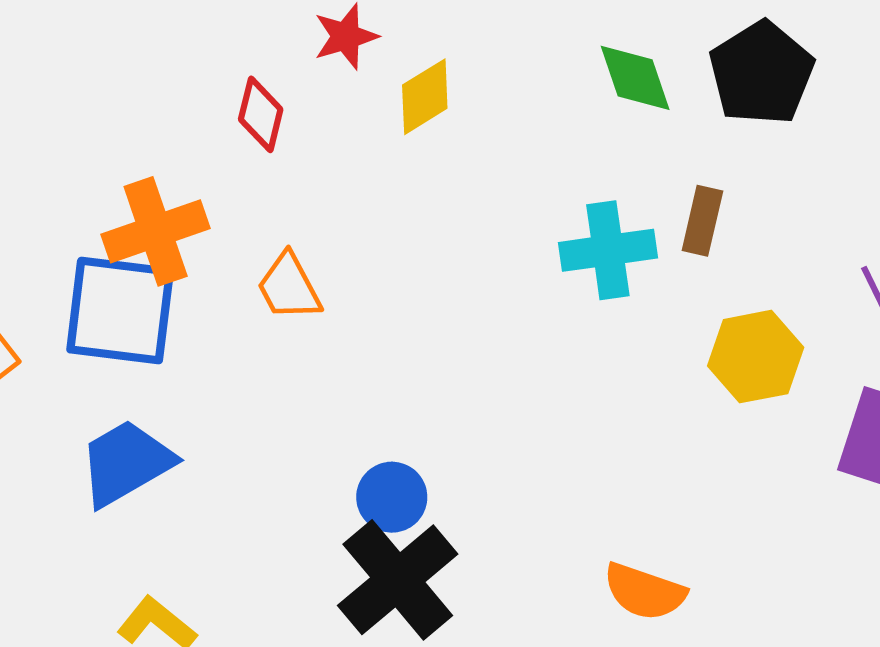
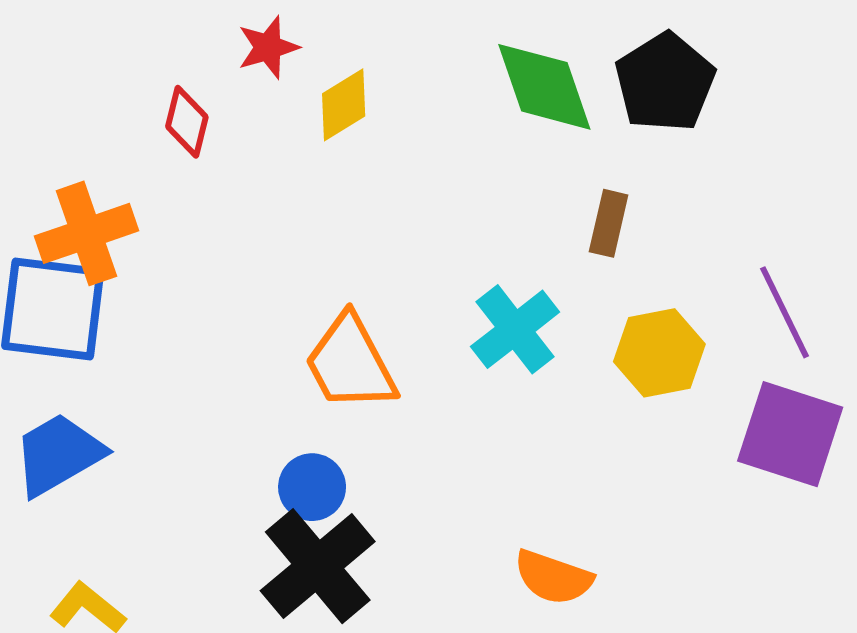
green diamond: (635, 78) -> (544, 87), size x1.4
cyan cross: (608, 250) -> (515, 329), moved, turned -30
orange trapezoid: (289, 287) -> (350, 363), moved, size x1.5

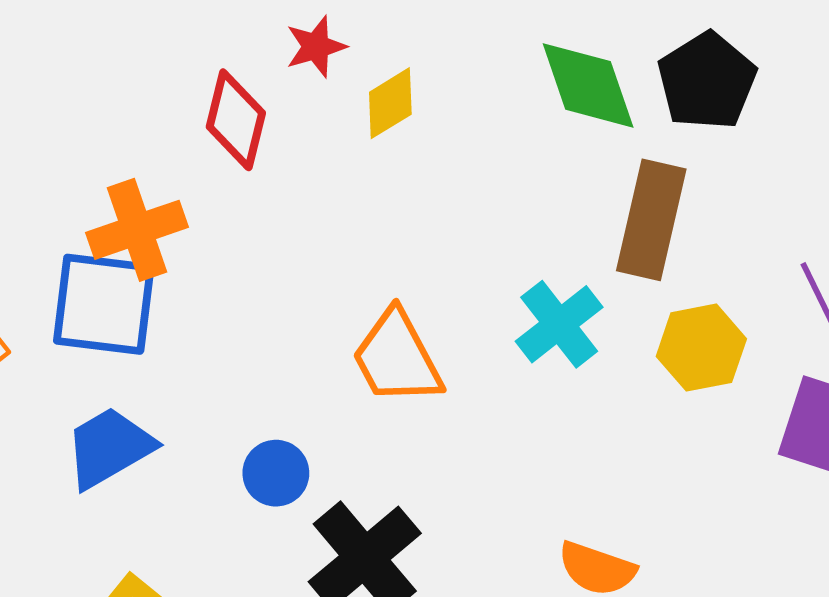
red diamond: (187, 122) -> (236, 120), size x1.4
brown rectangle: (609, 223) -> (651, 220), size x1.8
blue circle: (312, 487) -> (276, 473), moved

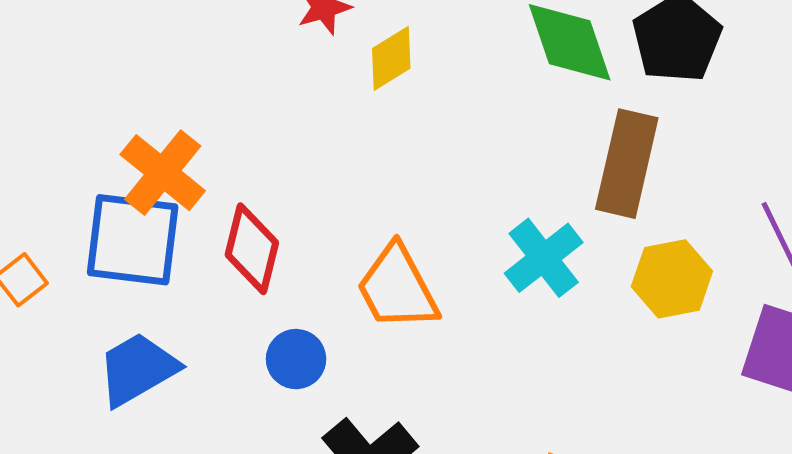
red diamond: (236, 120) -> (252, 249), moved
orange cross: (137, 230) -> (163, 173), turned -32
blue circle: (276, 473) -> (296, 359), moved

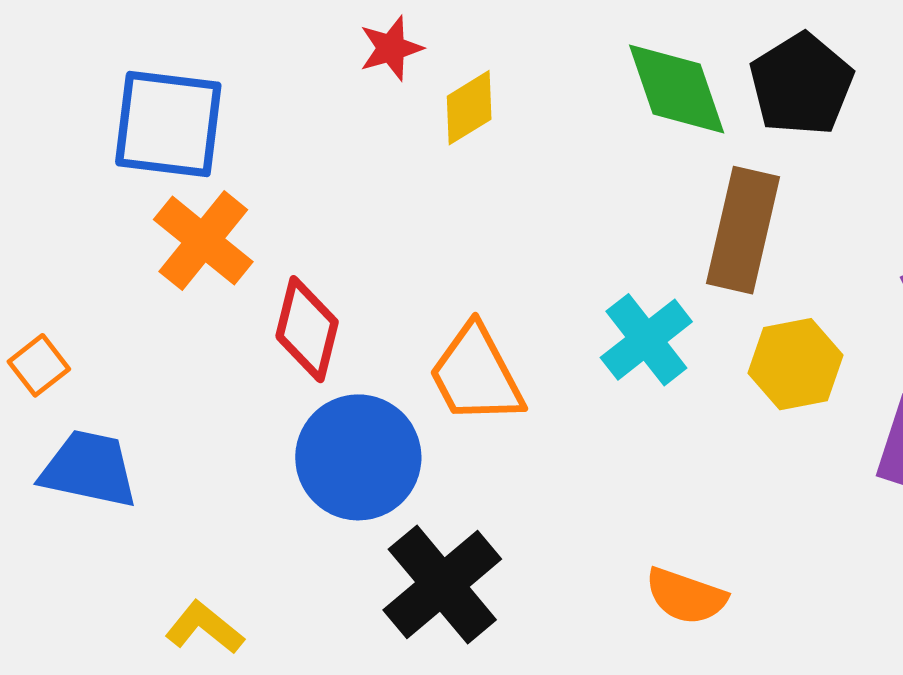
blue square: (133, 240) -> (168, 124), moved
blue circle: (296, 359) -> (358, 457), size x1.8
blue trapezoid: (138, 369) -> (89, 469), moved, turned 42

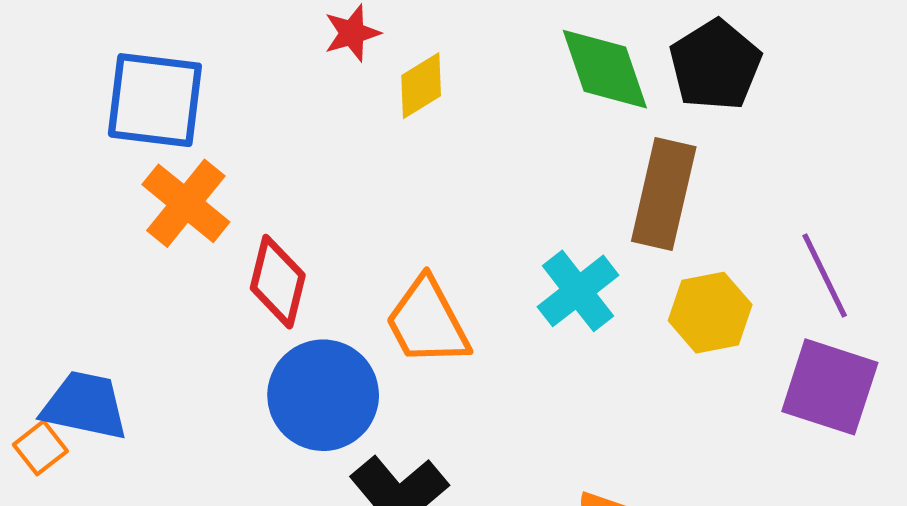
orange square: (39, 365) -> (40, 448), moved

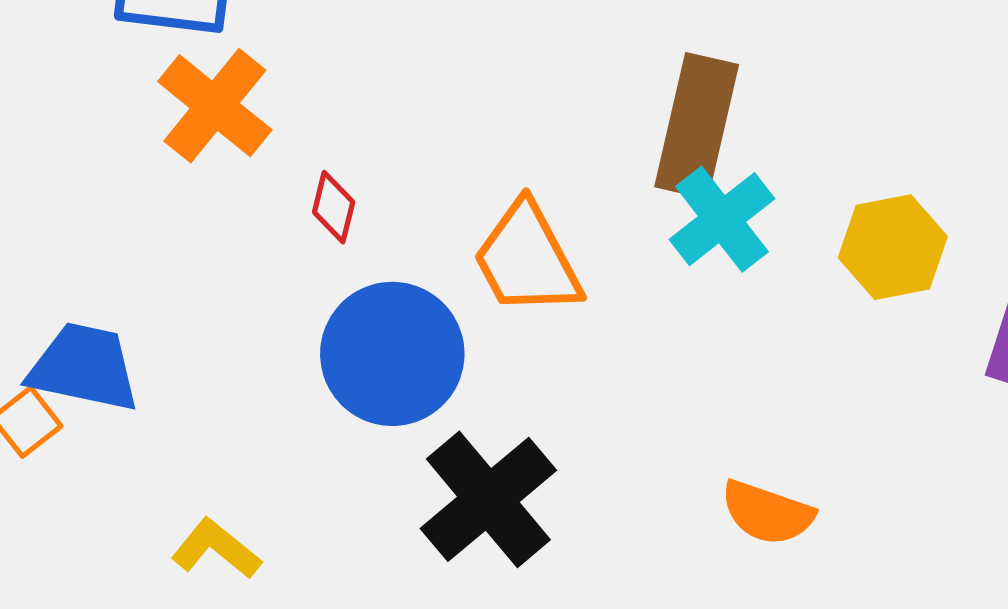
brown rectangle: (664, 194) -> (697, 126), moved
red diamond: (278, 282) -> (334, 207), size x0.6

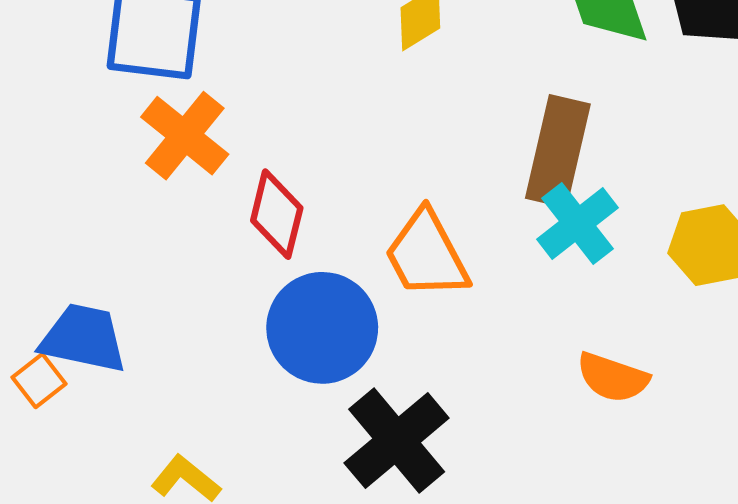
red diamond: (334, 207) -> (277, 214), size x1.6
orange semicircle: (767, 513) -> (613, 377), moved

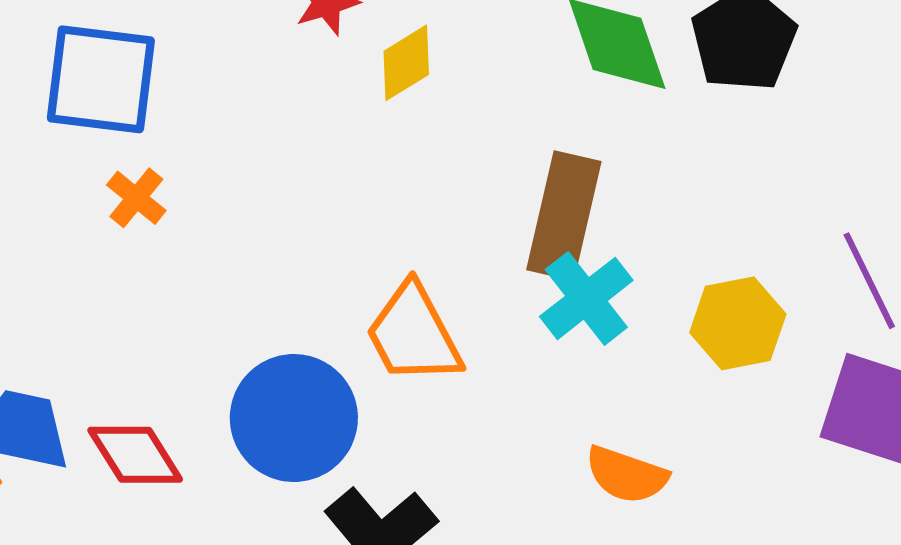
orange cross: (185, 136) -> (136, 198), size x0.6
red diamond: (277, 214) -> (135, 455), moved, turned -46

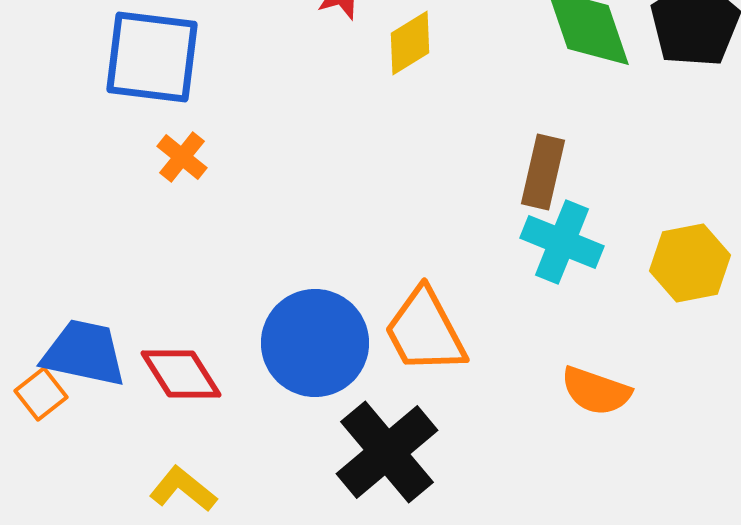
brown rectangle: (564, 216) -> (543, 172), size x0.7
cyan cross: (586, 298) -> (562, 242), turned -30
orange trapezoid: (413, 334) -> (425, 331), moved

